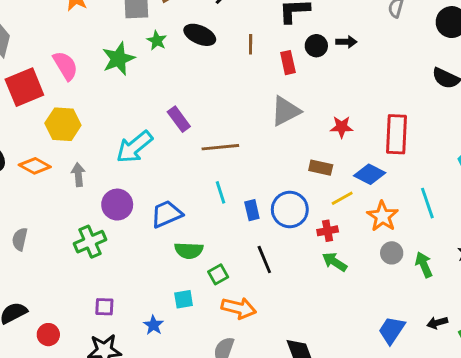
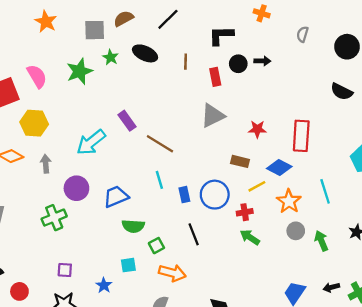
brown line: (220, 147) -> (160, 144), turned 36

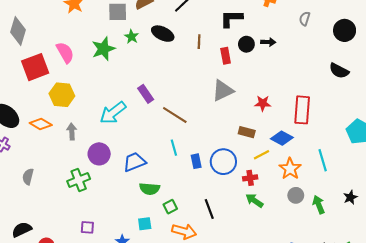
black line: (194, 234) -> (209, 209), moved

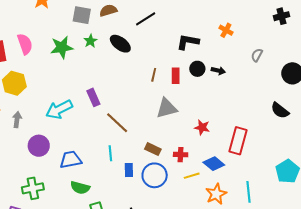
brown line: (199, 42) -> (154, 75), moved
brown rectangle: (247, 132) -> (153, 149), moved
red cross: (250, 178) -> (181, 155), moved
green cross: (79, 180) -> (33, 188), moved

